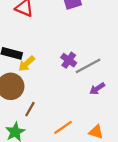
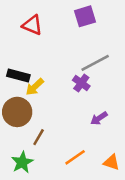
gray line: (88, 66) -> (95, 63), moved
purple arrow: (97, 89) -> (99, 118), moved

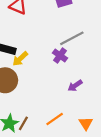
brown line: (39, 137) -> (23, 123), moved
orange triangle: (112, 162) -> (86, 123), turned 40

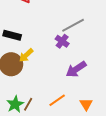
yellow arrow: (20, 59) -> (26, 55), moved
purple arrow: (75, 86) -> (76, 69), size x1.5

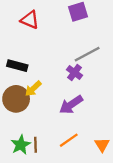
purple arrow: (76, 69) -> (71, 105), moved
brown line: (28, 104) -> (36, 145), turned -32

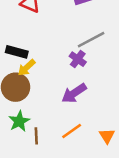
yellow arrow: (33, 89) -> (26, 68), moved
green star: (21, 145) -> (19, 121), moved

